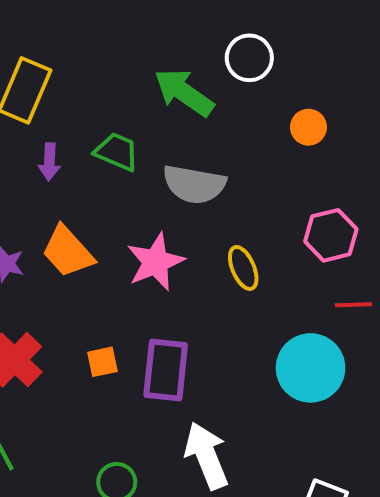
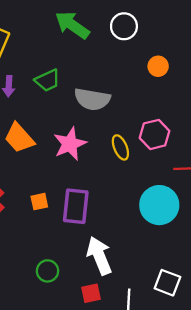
green arrow: (184, 93) -> (72, 25), moved
green trapezoid: (117, 152) -> (48, 80), turned 132
pink hexagon: (331, 235) -> (155, 134), moved

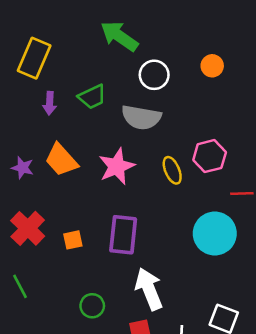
white circle: (124, 26) -> (154, 75), moved
orange circle: (158, 66) -> (212, 66), moved
orange square: (39, 202) -> (73, 240), moved

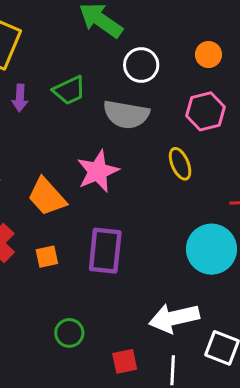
pink hexagon: (210, 156) -> (206, 111), moved
orange trapezoid: (61, 160) -> (47, 197), moved
yellow ellipse: (172, 170) -> (180, 164), moved
white arrow: (149, 289) -> (174, 318), moved, turned -81

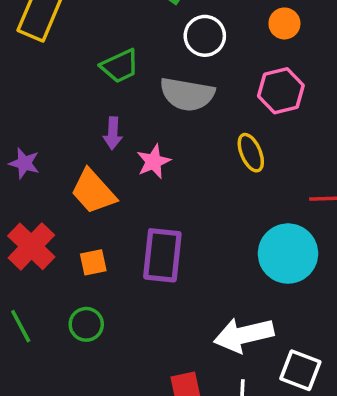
purple arrow: (20, 98) -> (113, 133), moved
pink star: (98, 171) -> (153, 162), size x0.7
green circle: (69, 333) -> (86, 324), moved

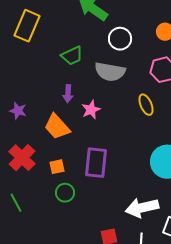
green circle: (86, 324) -> (65, 193), moved

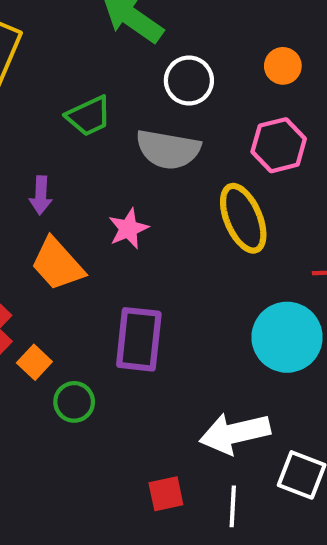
purple arrow: (68, 94) -> (41, 195), moved
yellow ellipse: (146, 105) -> (243, 218), size x1.5
orange square: (57, 167) -> (34, 362), moved, turned -35

